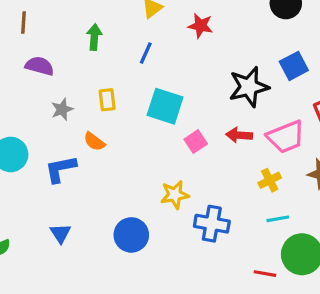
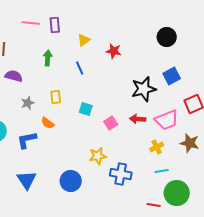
blue line: (146, 53) -> (80, 68), turned -48
cyan square: (165, 106) -> (86, 109), moved, size x0.6
blue triangle: (60, 233) -> (27, 180), size x1.5

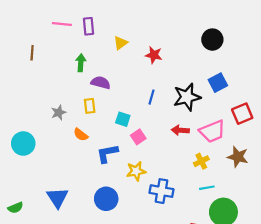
blue line: (80, 68) -> (152, 97), moved, turned 40
purple semicircle: (14, 76) -> (101, 83), moved
pink square: (111, 123) -> (138, 137), moved
blue L-shape: (27, 140) -> (107, 153), moved

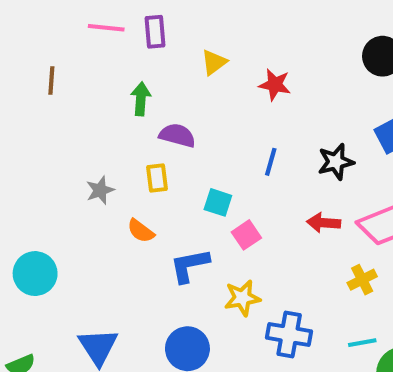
black star: (187, 97) -> (336, 162), size x0.7
cyan circle: (23, 143) -> (35, 274), moved
cyan line: (207, 188) -> (362, 343), moved

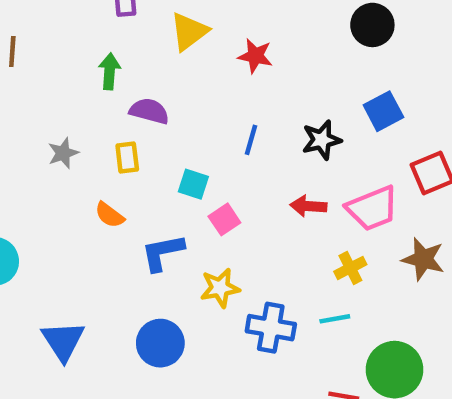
yellow triangle: (214, 62) -> (189, 32), size x1.4
gray star: (100, 190) -> (63, 153), moved
cyan line: (362, 343) -> (335, 319), moved

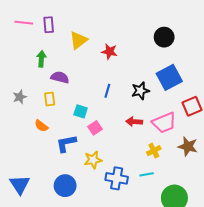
blue square: (383, 111) -> (169, 77), size x1.4

